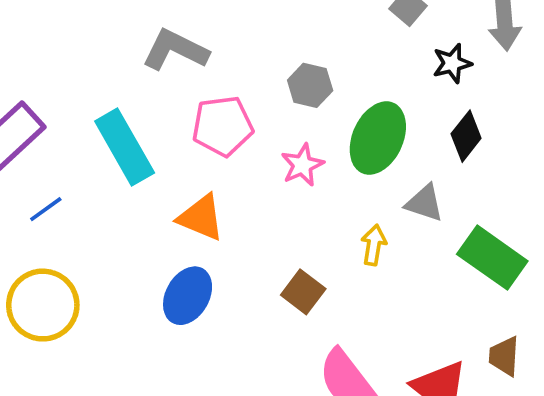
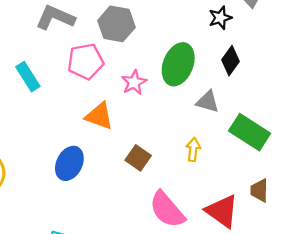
gray hexagon: (310, 85) -> (116, 24), moved, size x1.4
cyan rectangle: (125, 147) -> (28, 77), size x0.7
orange triangle: (201, 218) -> (99, 116), moved
yellow arrow: (374, 245) -> (193, 149), moved

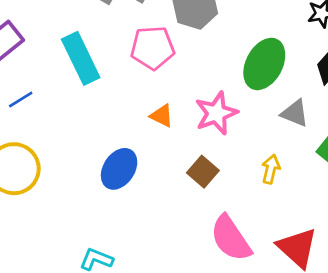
cyan rectangle: (28, 77) -> (81, 58), size x1.4
pink star: (134, 82) -> (216, 113), moved, size x1.4
orange triangle: (99, 116) -> (162, 116), size x0.7

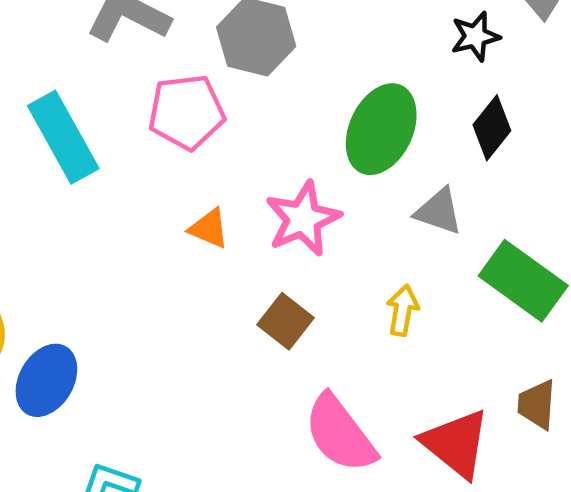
blue ellipse: (119, 169) -> (46, 380), moved

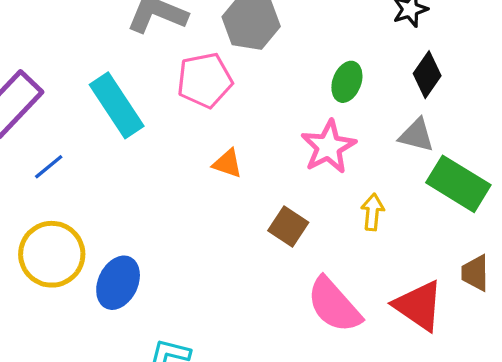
green ellipse: (381, 129) -> (347, 82), size x0.6
gray triangle: (439, 211) -> (416, 135), moved
pink star: (303, 219) -> (328, 147), moved

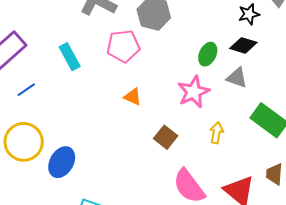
black diamond: (427, 75) -> (243, 45), moved, turned 68
cyan rectangle: (117, 105) -> (70, 57), size x0.7
gray triangle: (416, 135) -> (237, 78), moved

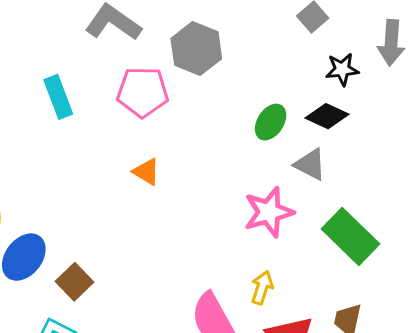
pink star: (194, 92) -> (269, 212), moved
yellow arrow: (216, 133) -> (262, 288), moved
brown square: (166, 137) -> (74, 282), moved

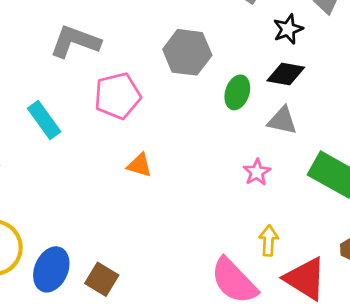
gray hexagon: (196, 49) -> (187, 52), moved
pink star: (269, 212) -> (257, 172), size x0.6

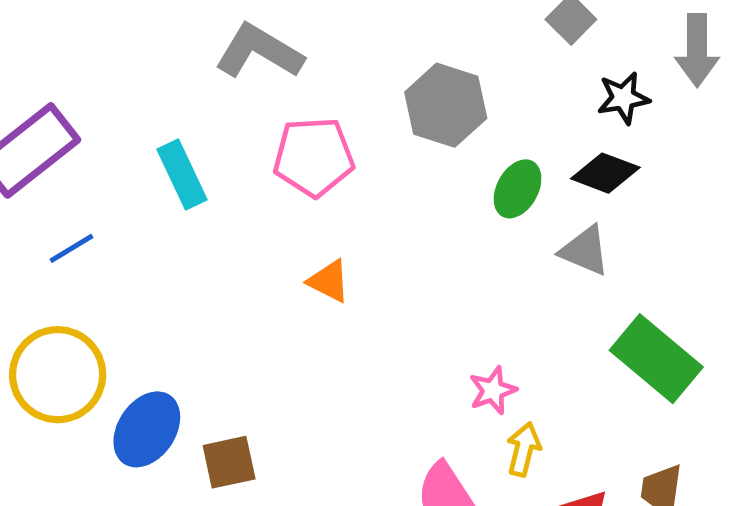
pink star: (257, 172) -> (493, 390), moved
brown square: (102, 279) -> (229, 462), turned 36

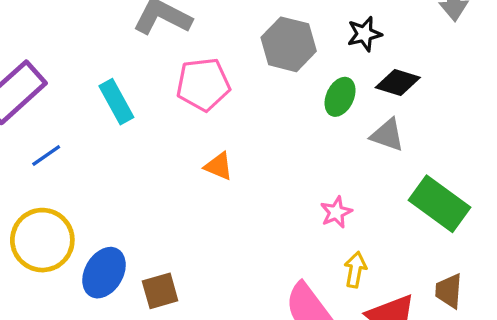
black star: (623, 98) -> (364, 34), moved
pink star: (493, 390) -> (336, 212), moved

